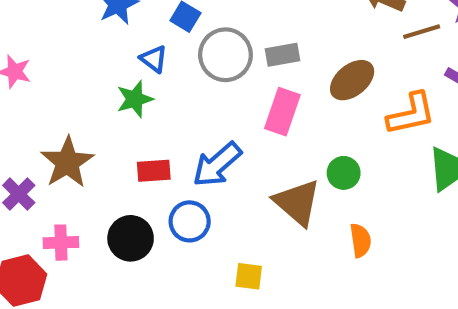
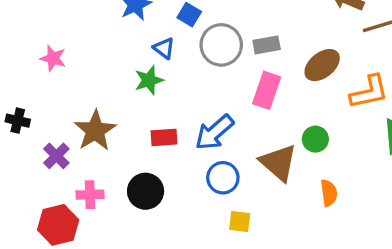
blue circle: (190, 221) -> (223, 178), moved

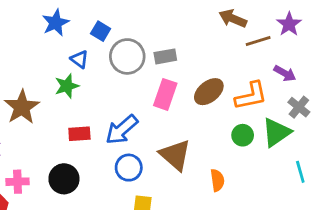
brown ellipse: (322, 65) -> (209, 92), moved
brown star: (95, 131) -> (22, 107), moved
green circle: (315, 139) -> (243, 135), moved

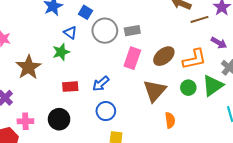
blue arrow: (122, 130) -> (101, 84), size x0.7
brown triangle: (175, 155) -> (155, 91), moved, turned 30

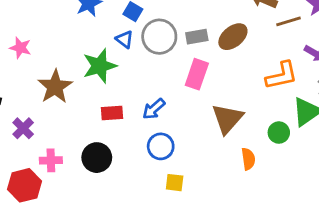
blue triangle: (70, 33) -> (125, 39), moved
green star: (61, 52) -> (100, 66), size x1.4
brown ellipse: (164, 56) -> (233, 37), moved
green circle: (188, 88) -> (279, 133), moved

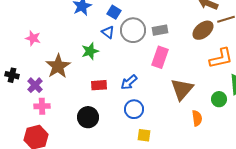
brown ellipse: (233, 37) -> (203, 30), moved
green star: (100, 66) -> (90, 51), size x0.7
purple cross: (23, 128) -> (35, 85), moved
pink cross: (51, 160) -> (42, 106), moved

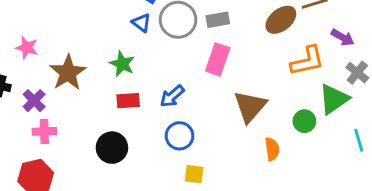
pink star: (33, 38) -> (27, 48), moved
green star: (90, 51) -> (122, 64), moved, turned -30

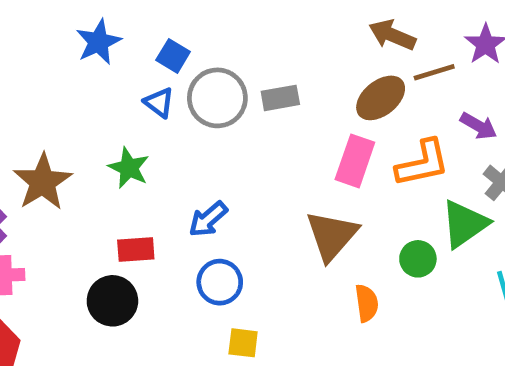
pink rectangle: (218, 59) -> (355, 161), moved
red rectangle: (128, 101) -> (136, 250), moved

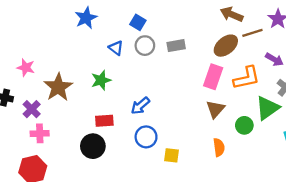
blue square: (173, 56) -> (138, 22), moved
gray circle: (217, 98) -> (145, 46), size x0.7
green star: (129, 168) -> (101, 80), turned 30
brown triangle: (332, 236) -> (215, 109), moved, size x0.7
yellow square: (243, 343) -> (171, 155), moved

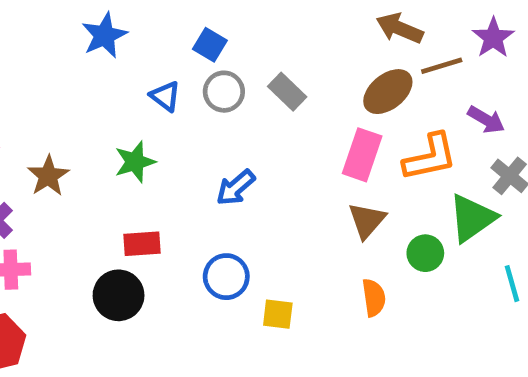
gray rectangle: (176, 46) -> (287, 92), turned 54
brown star: (58, 87) -> (48, 176), size x0.7
blue arrow: (140, 106) -> (236, 188), moved

